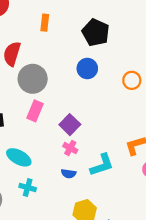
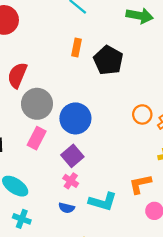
orange rectangle: (45, 23) -> (76, 48), moved
blue circle: (87, 68) -> (75, 118), moved, size x1.4
cyan L-shape: (102, 165) -> (103, 202), turned 30

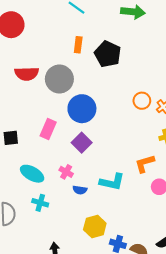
red semicircle: (17, 75) -> (27, 74), turned -110
gray circle: (37, 104) -> (59, 79), moved
pink cross: (71, 181) -> (66, 172), moved

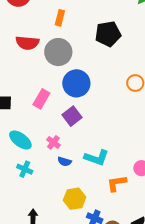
orange rectangle: (78, 45) -> (60, 18), moved
black pentagon: (108, 54) -> (108, 34), turned 30
orange L-shape: (145, 164) -> (117, 183), moved

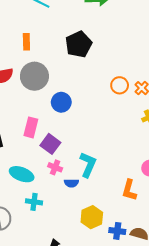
blue circle: (76, 83) -> (61, 102), size x0.7
purple square: (72, 116) -> (50, 144), moved
cyan L-shape: (97, 158) -> (88, 165), moved, turned -70
orange L-shape: (117, 183) -> (129, 190), turned -50

